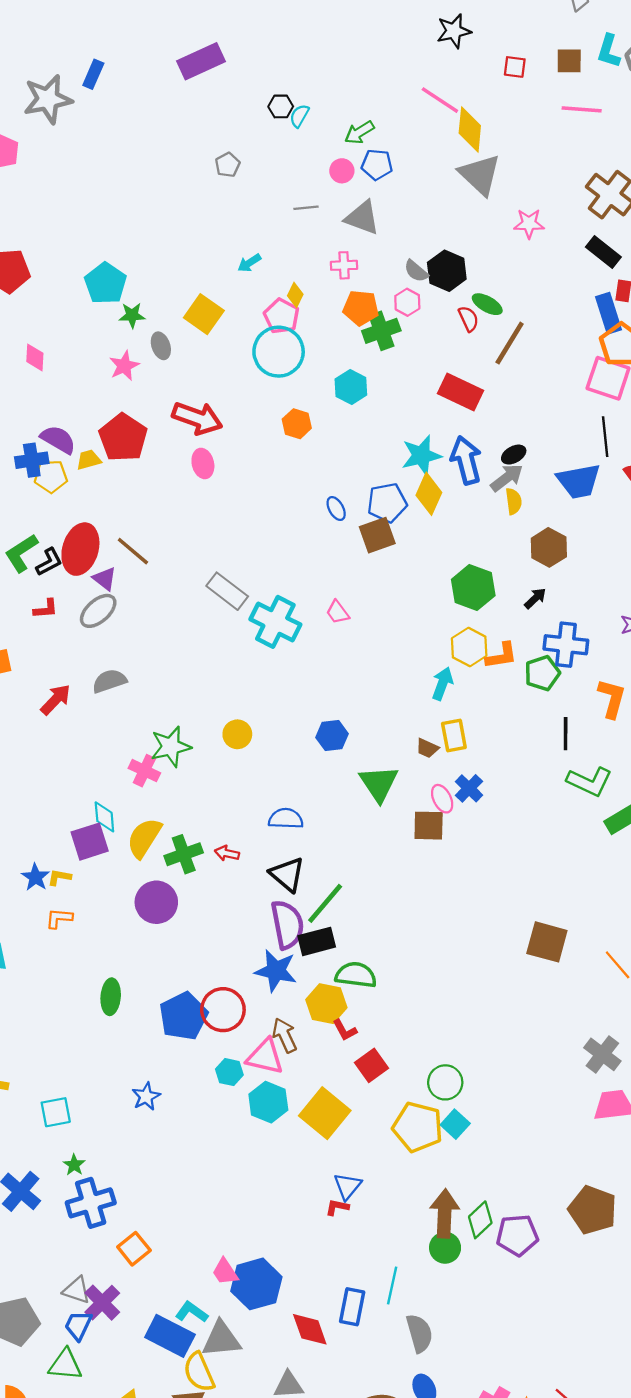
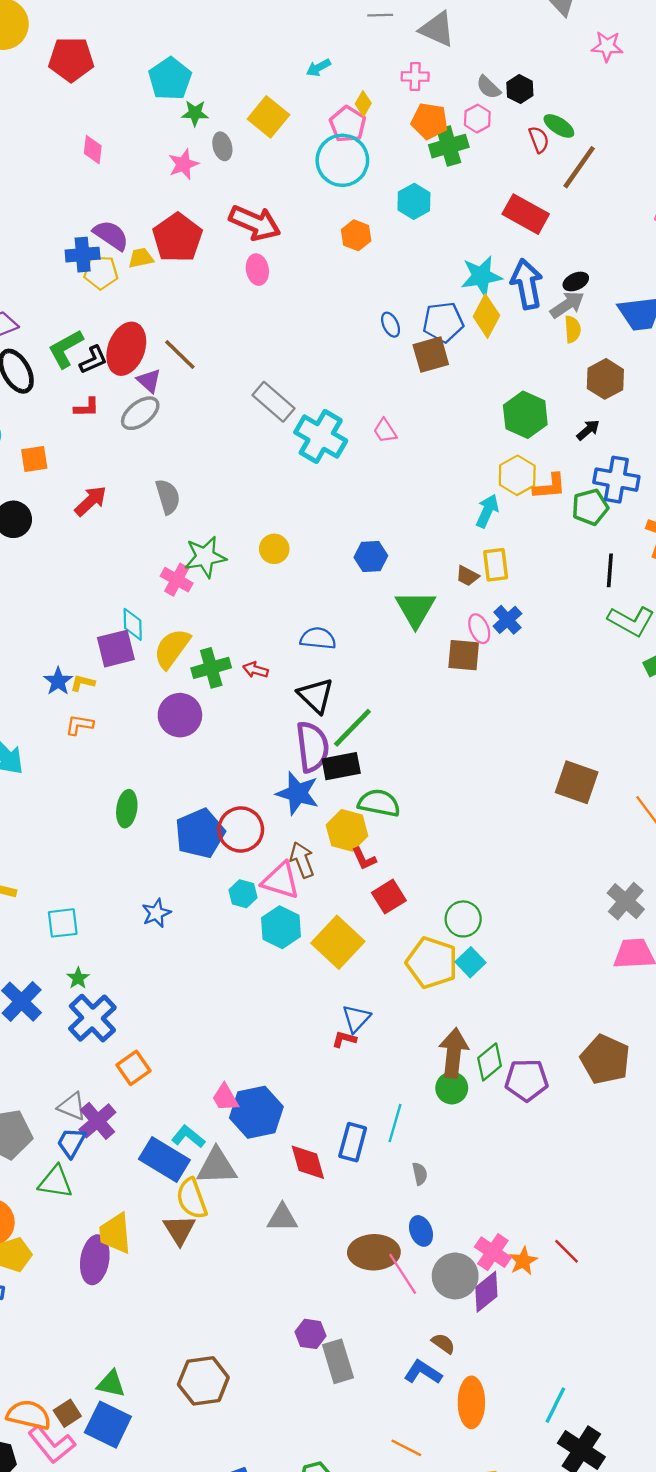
black hexagon: (447, 271) -> (520, 89), size x0.7
gray semicircle: (109, 681) -> (168, 497), moved, turned 88
blue cross: (91, 1203) -> (92, 1018), turned -30
gray semicircle: (419, 1333) -> (420, 1174), size x0.6

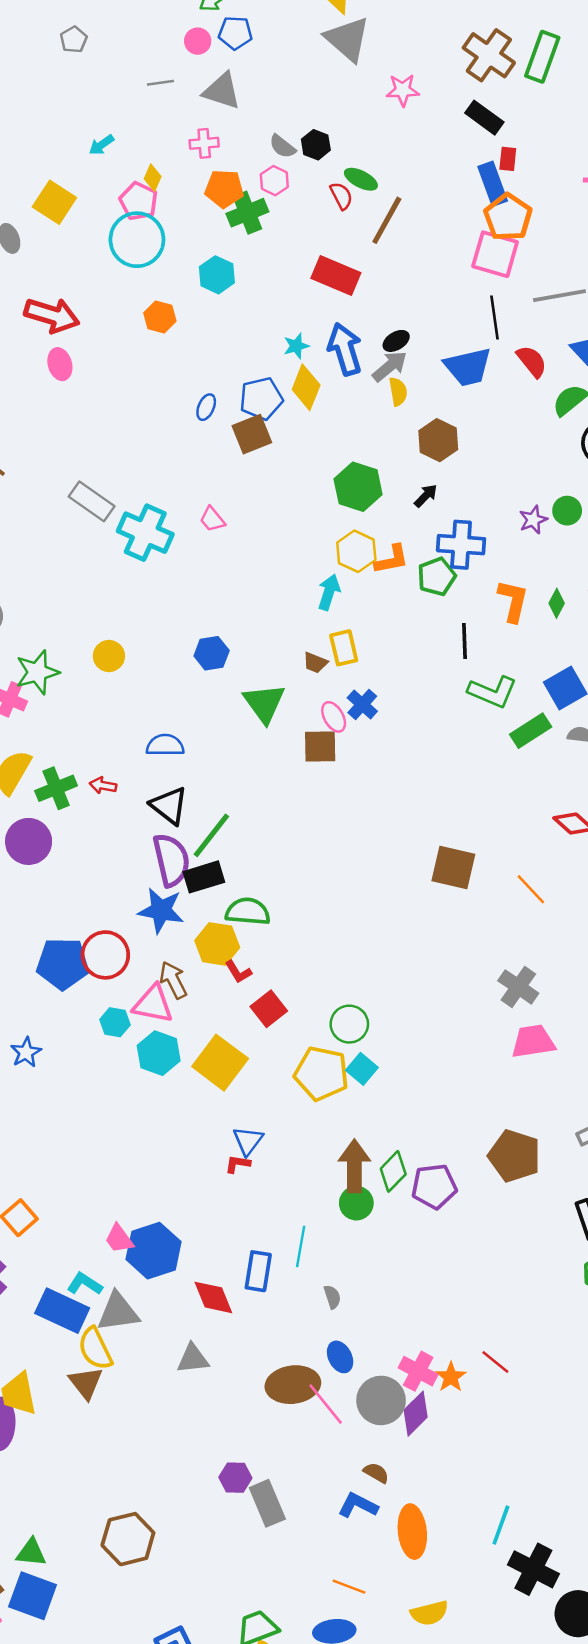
cyan star: (481, 276) -> (296, 346), size x0.6
blue ellipse: (391, 325) -> (206, 407), turned 55
blue pentagon: (200, 833) -> (63, 964), turned 30

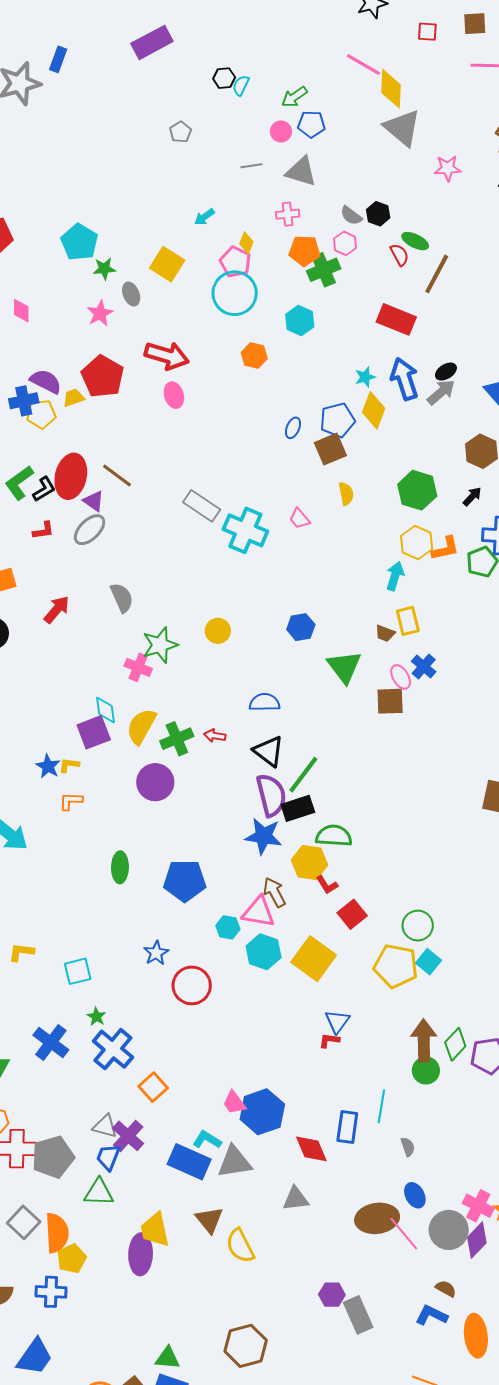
yellow semicircle: (398, 392) -> (346, 494), moved
red circle: (105, 955) -> (192, 985), moved
yellow semicircle: (95, 1349) -> (240, 1246), moved

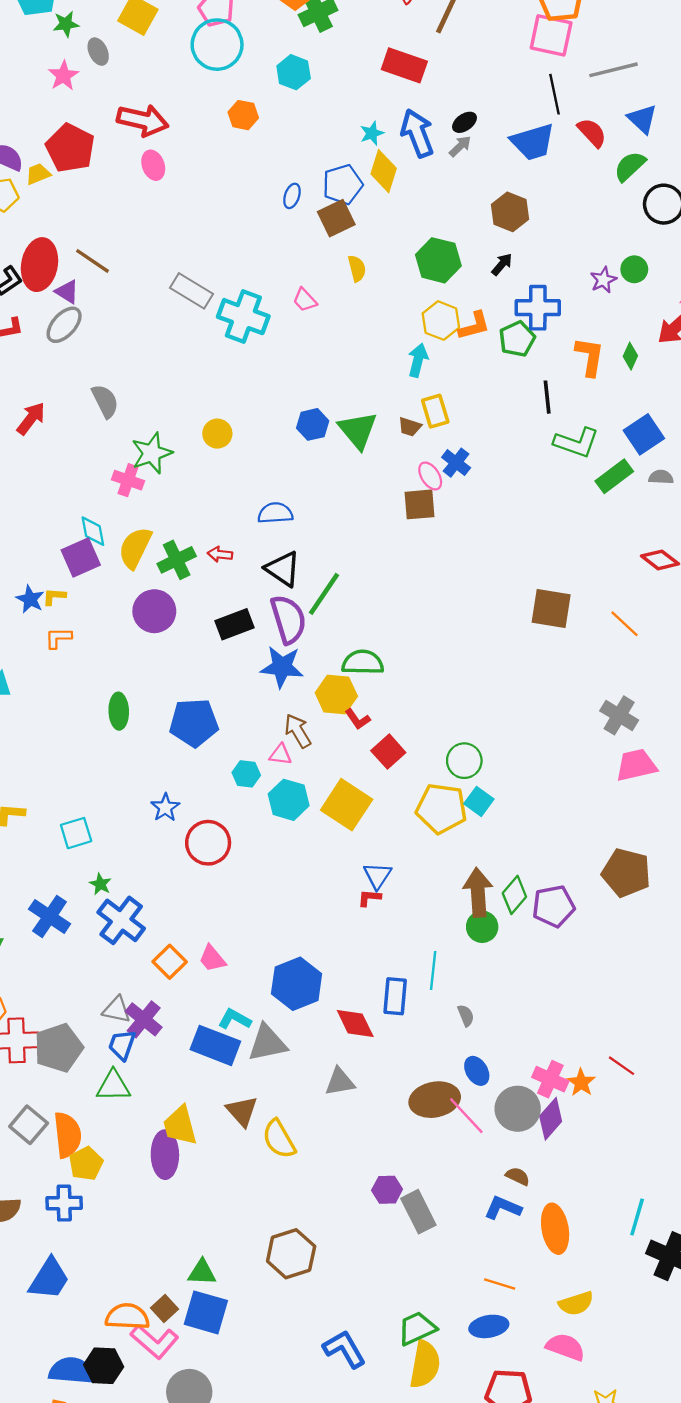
gray arrow: (441, 392) -> (460, 146), size x0.7
green triangle: (344, 667) -> (358, 430), moved
black rectangle: (298, 808) -> (234, 624), moved
pink triangle: (258, 912) -> (280, 755), size x0.6
pink trapezoid: (234, 1103) -> (212, 959), moved

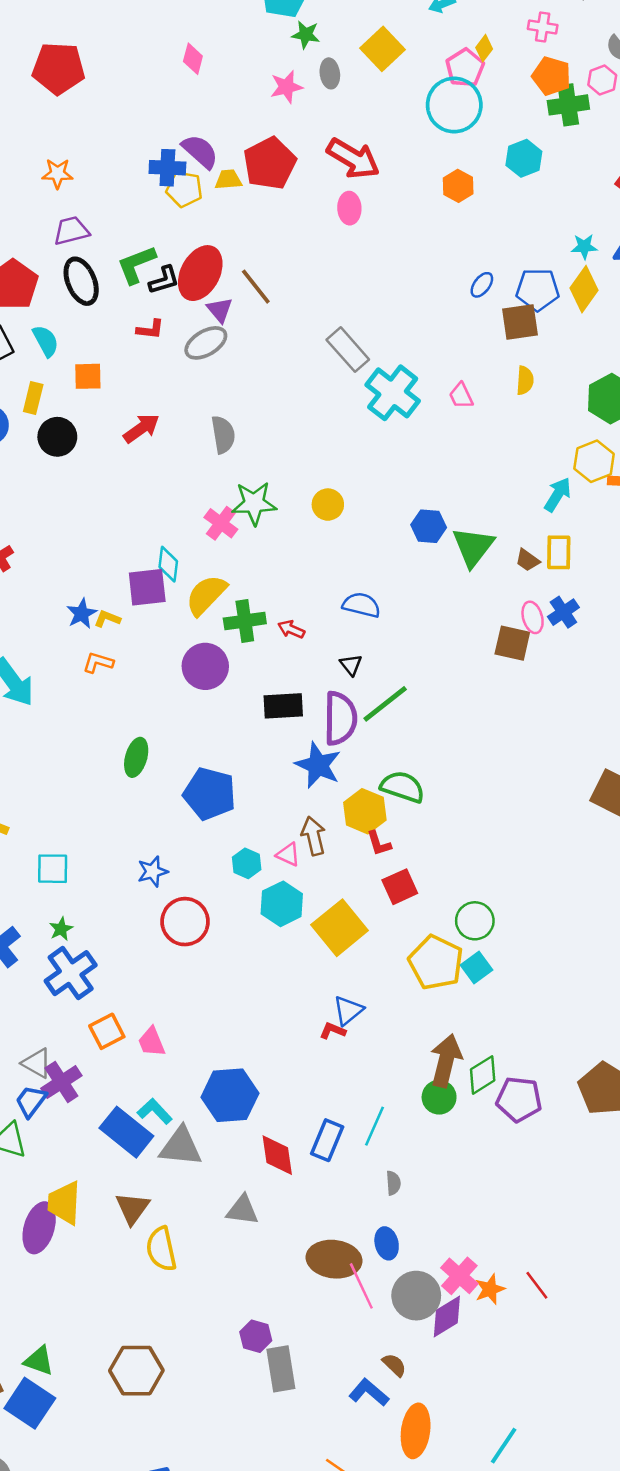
black triangle: (283, 569) -> (351, 665), size x0.6

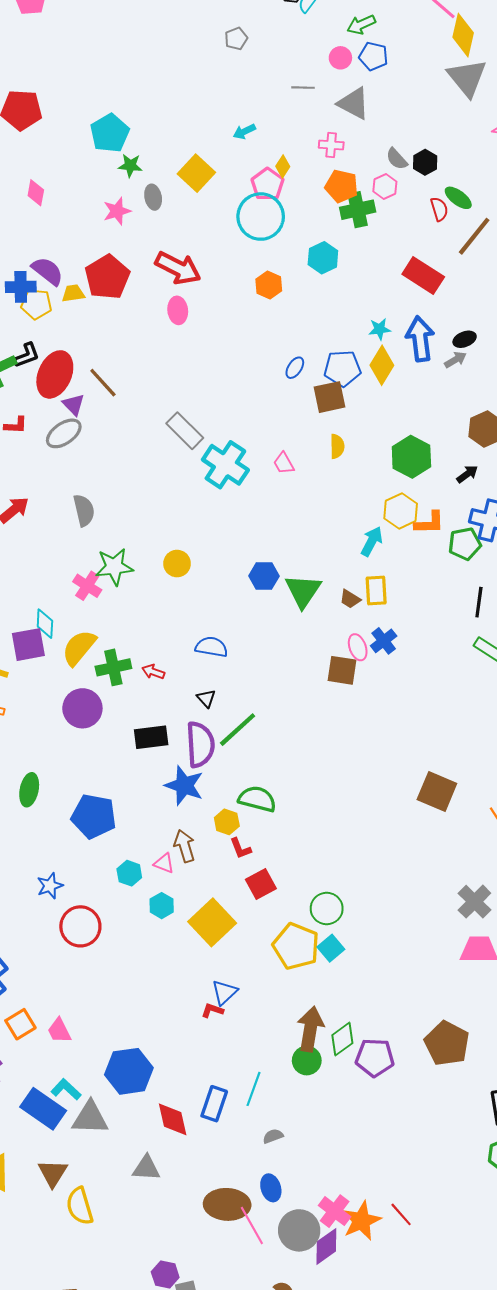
black L-shape: (164, 280) -> (27, 355), moved
yellow hexagon: (365, 811) -> (227, 822), size x0.7
cyan hexagon: (282, 904) -> (162, 906), size x0.7
gray semicircle: (393, 1183) -> (273, 1136), turned -102
orange star: (490, 1289) -> (361, 1221), size x1.5

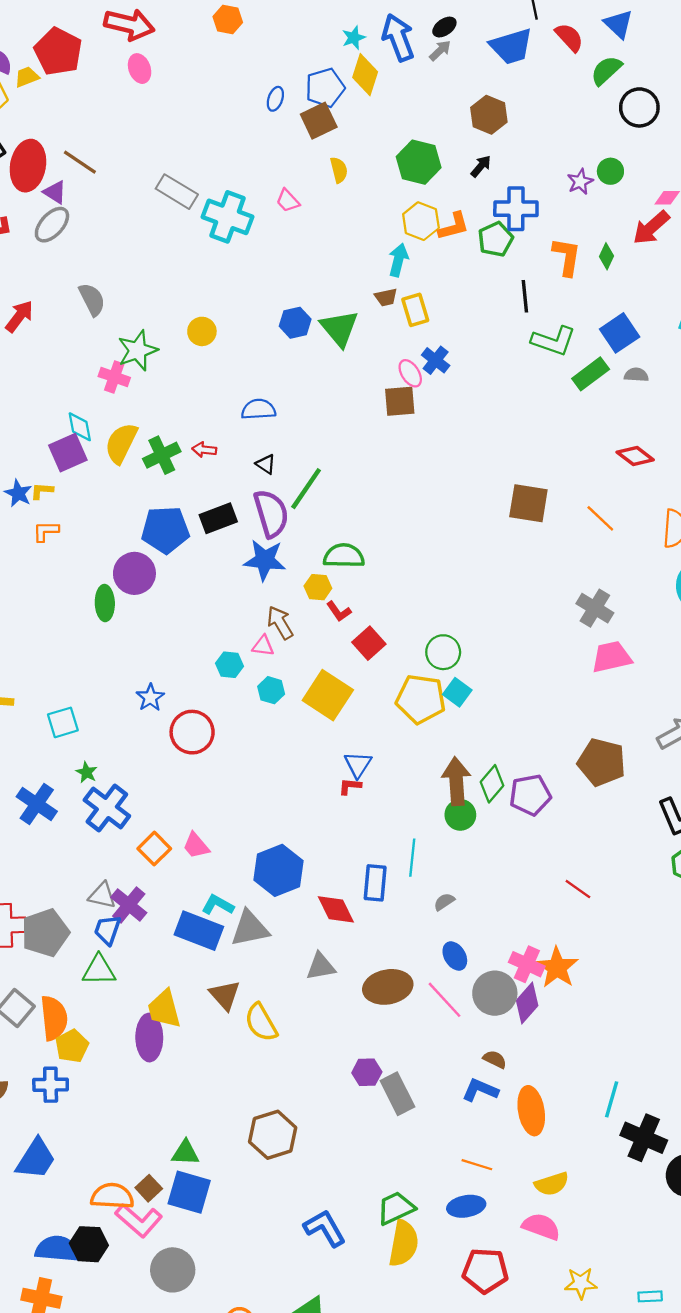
brown trapezoid: (350, 599) -> (386, 297), moved, turned -30
purple circle: (82, 708) -> (134, 573), moved
blue pentagon: (94, 816) -> (165, 530), moved
brown ellipse: (227, 1204) -> (388, 987), moved
red line: (401, 1214) -> (578, 889), moved

